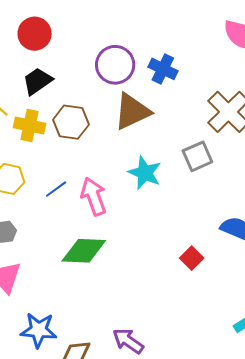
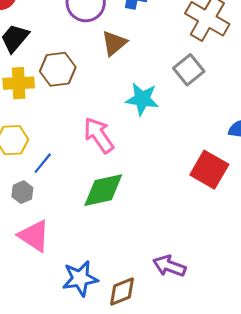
brown triangle: (132, 111) -> (114, 43), size x0.7
blue line: (56, 189) -> (43, 163), moved
red square: (192, 258) -> (209, 170), size x1.6

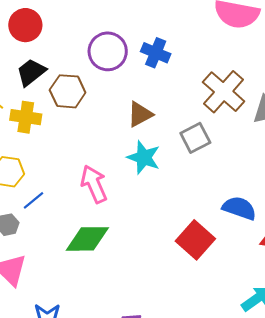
brown triangle: (114, 43) -> (140, 114), moved
brown hexagon: (58, 69) -> (68, 91), moved

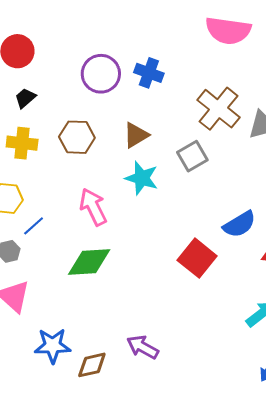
black trapezoid: (31, 72) -> (25, 98), size x0.7
brown hexagon: (68, 91) -> (77, 137), moved
blue semicircle: (239, 208) -> (240, 224), turned 132

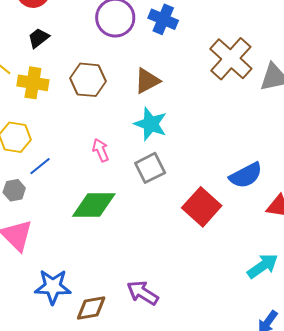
gray square: (192, 156) -> (150, 168), moved
pink arrow: (93, 207) -> (101, 150), size x0.6

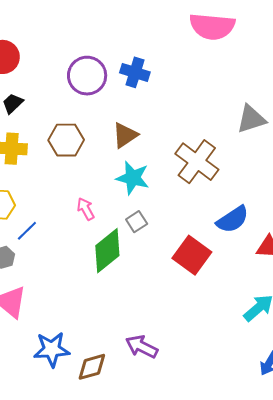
brown cross: (231, 59) -> (197, 162), moved
gray square: (150, 168) -> (137, 222), size x0.7
green diamond: (94, 205) -> (107, 251), moved, turned -33

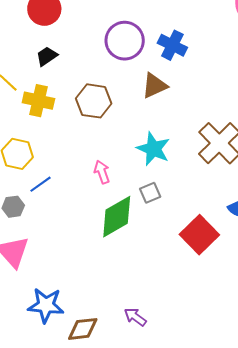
brown triangle: (125, 135) -> (154, 86), moved
purple arrow: (142, 347) -> (135, 317), size x0.7

